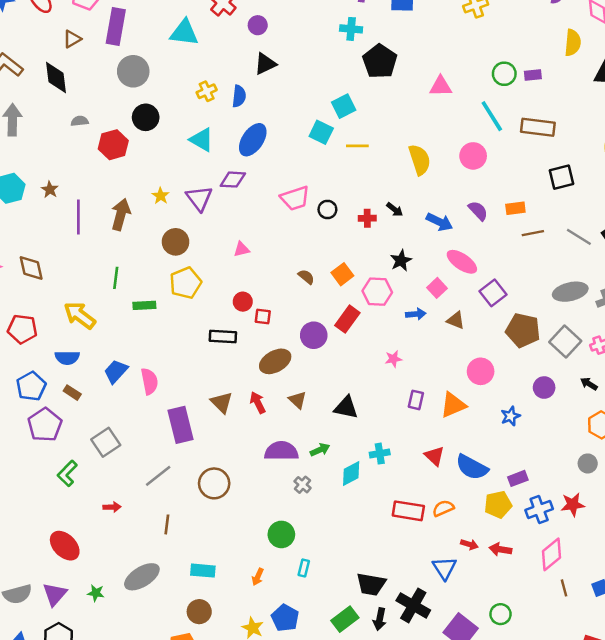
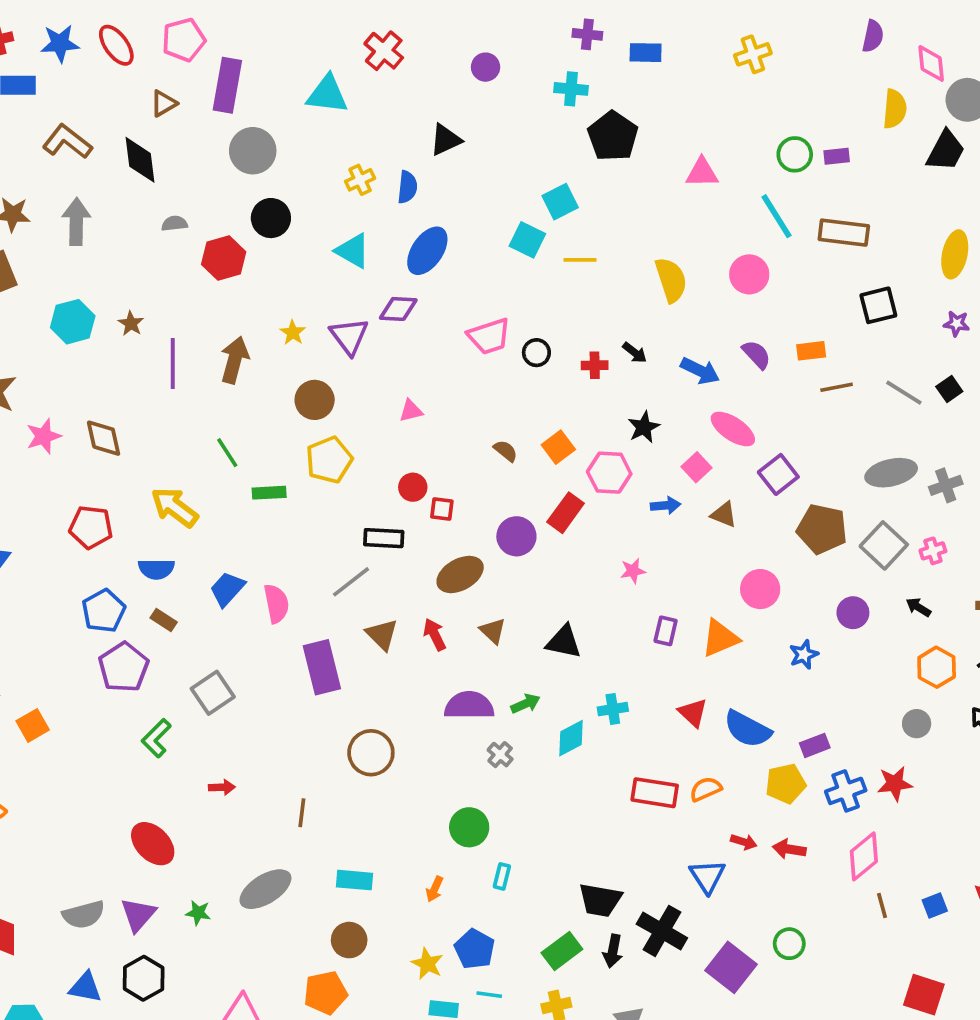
purple circle: (258, 25) -> (486, 67), moved
green line: (116, 278) -> (227, 453), turned -40
gray line: (158, 476) -> (351, 582), moved

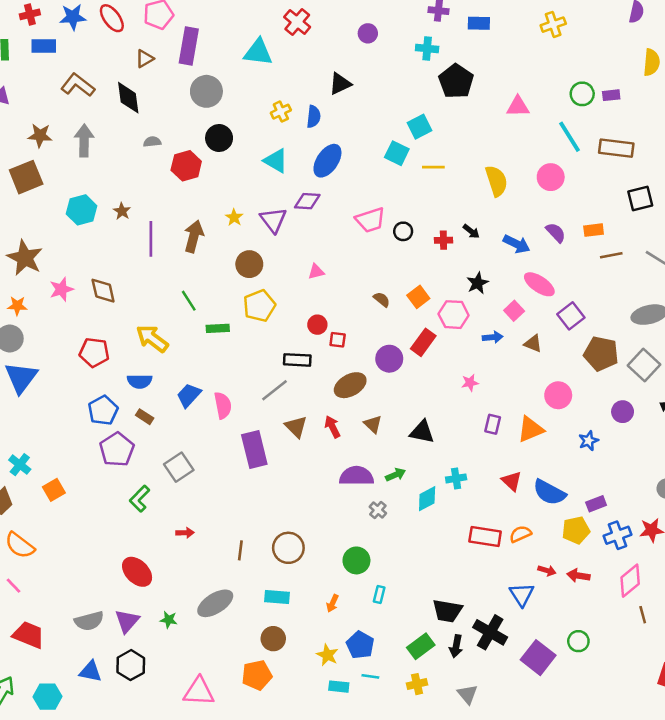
brown circle: (371, 753) -> (288, 548), moved

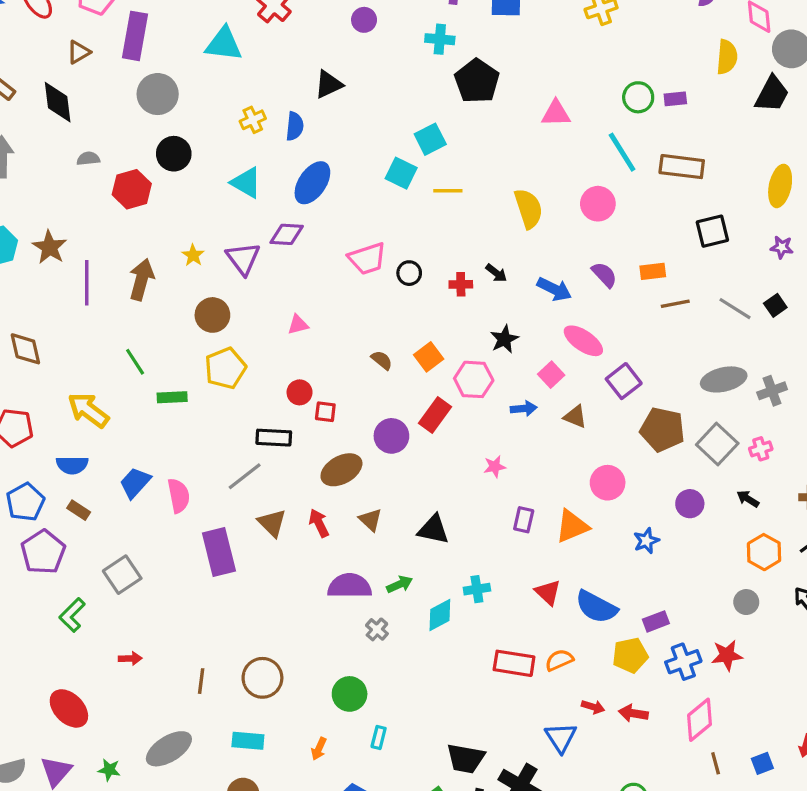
brown star: (122, 211) -> (50, 247), size x1.5

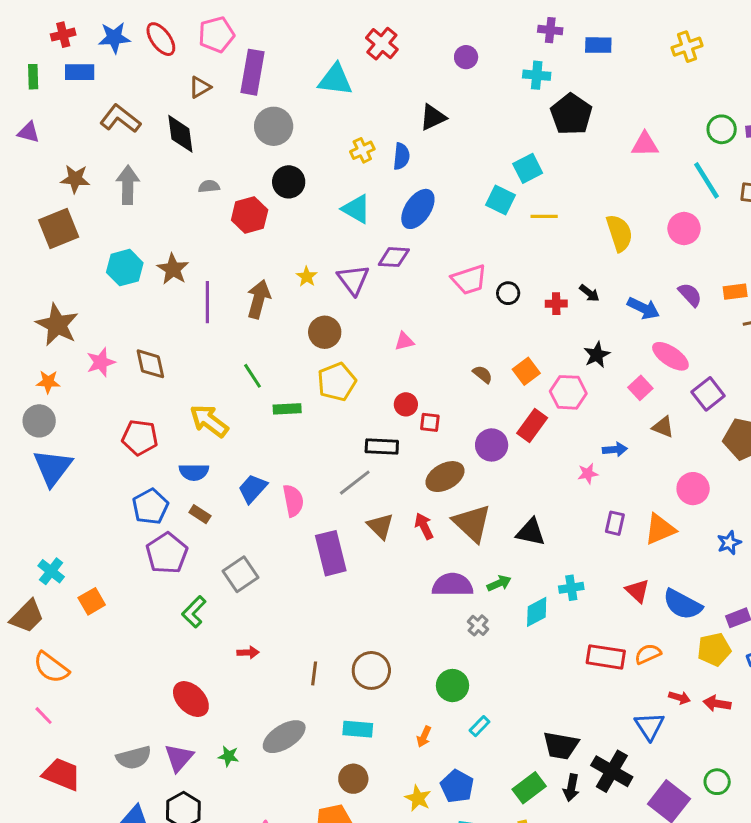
blue arrow: (524, 409) -> (615, 449), moved
brown triangle: (370, 520) -> (472, 523), size x1.8
cyan rectangle: (379, 738) -> (480, 726), turned 30

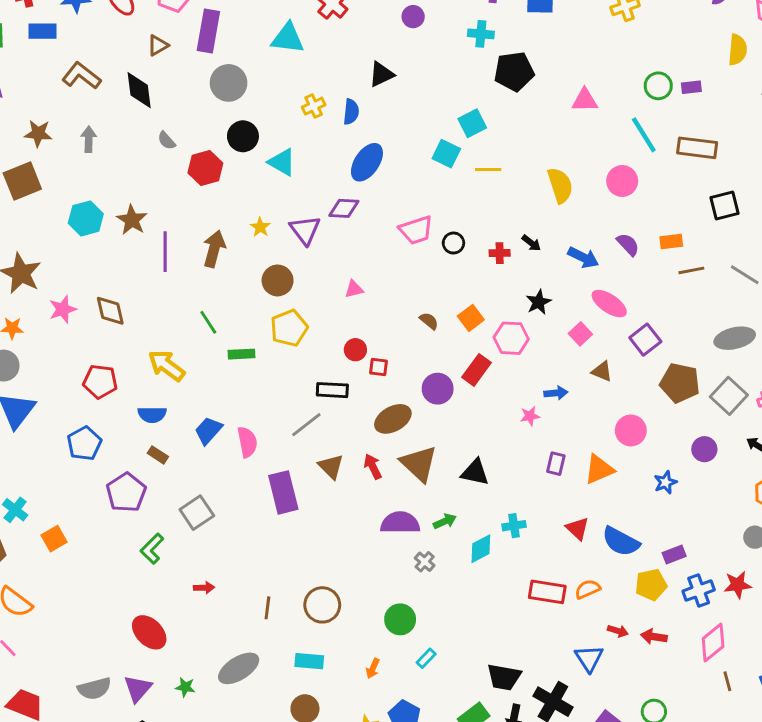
black pentagon: (571, 114) -> (514, 71), turned 30
gray arrow: (128, 185) -> (89, 139), size x0.7
gray semicircle: (209, 186) -> (167, 141), turned -126
cyan triangle: (356, 209) -> (282, 162), moved
blue pentagon: (150, 507) -> (84, 443), moved

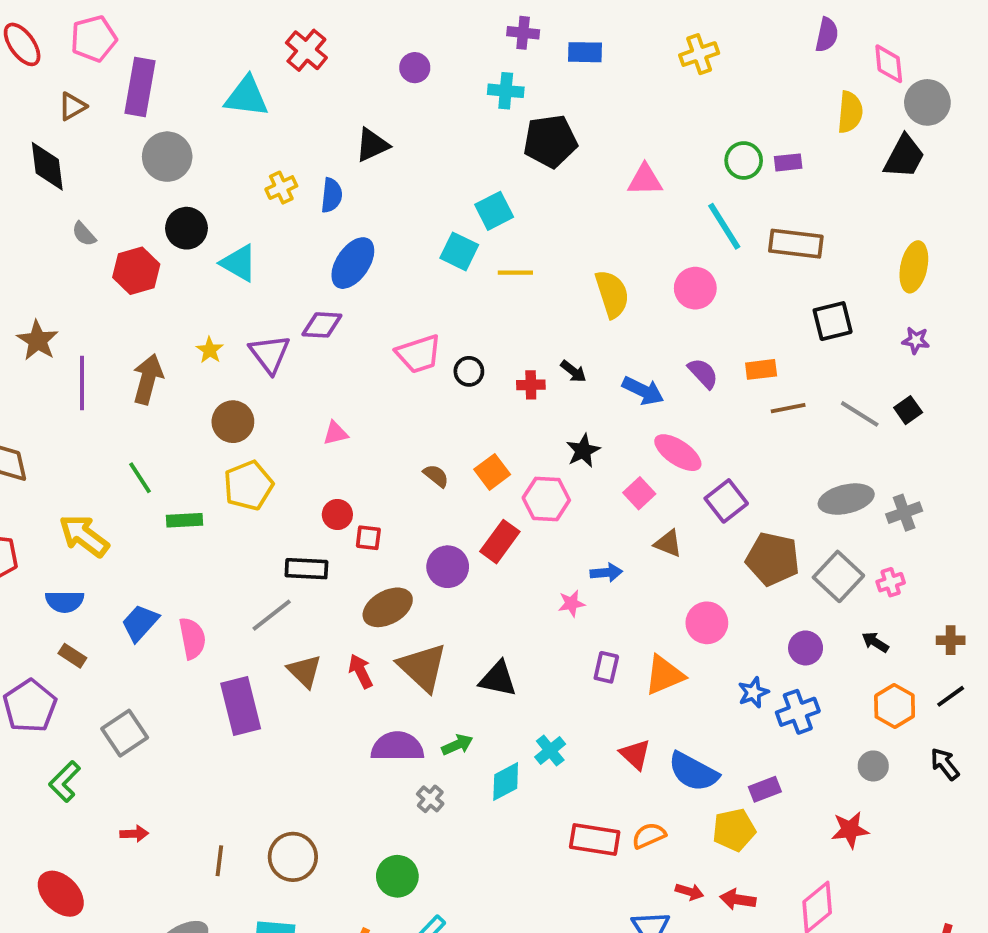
cyan cross: (514, 526) -> (550, 751), turned -30
blue cross: (699, 591) -> (798, 712), moved

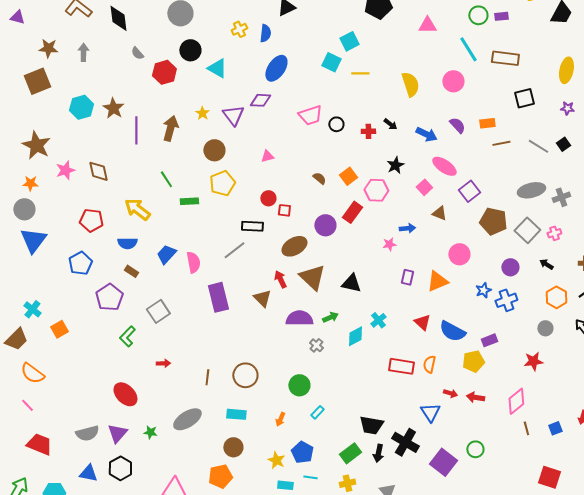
brown triangle: (304, 671) -> (262, 298), moved
orange semicircle: (649, 836) -> (429, 364), turned -54

